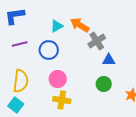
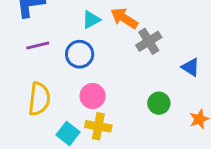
blue triangle: (109, 60) -> (191, 67), moved, turned 32
cyan square: (16, 105) -> (68, 133), moved

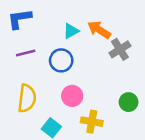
yellow cross: (98, 126) -> (92, 122), moved

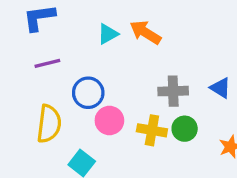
gray cross: (120, 49) -> (173, 91), moved, turned 30
blue circle: (61, 60) -> (88, 93), moved
yellow cross: (92, 122) -> (152, 130), moved

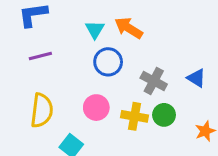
cyan triangle: (108, 34) -> (95, 29), turned -30
gray cross: (173, 91) -> (154, 81), turned 30
blue circle: (88, 93) -> (108, 62), moved

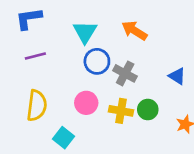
orange arrow: (129, 28) -> (134, 31), moved
cyan triangle: (95, 29) -> (85, 32), size x1.4
gray cross: (154, 81) -> (125, 73), moved

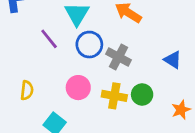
purple line: (35, 56) -> (49, 39), moved, turned 65
yellow semicircle: (37, 106) -> (27, 90), size x0.6

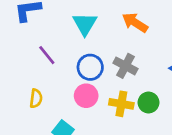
purple line: (49, 39) -> (47, 55), moved
blue circle: (89, 45) -> (90, 67), moved

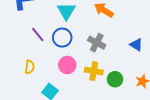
blue circle: (90, 67) -> (62, 38), moved
green circle: (148, 102) -> (115, 79), moved

